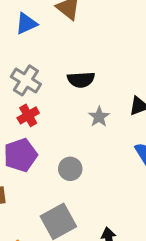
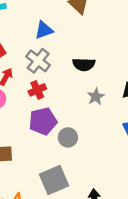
blue triangle: (26, 24) -> (44, 30), moved
purple pentagon: (20, 155) -> (43, 121), moved

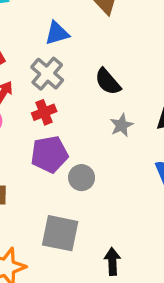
black semicircle: (84, 64) -> (108, 82), turned 45
gray square: (54, 180) -> (60, 233), turned 32

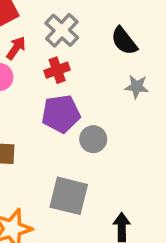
gray star: (122, 125) -> (137, 87), turned 30

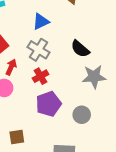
gray star: (137, 87) -> (94, 77), size x1.5
gray circle: (93, 139) -> (82, 115), moved

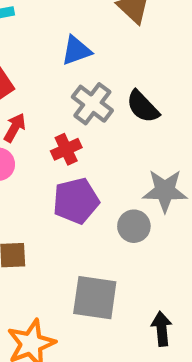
gray cross: (39, 50) -> (92, 104), moved
gray star: (94, 77) -> (165, 191), moved

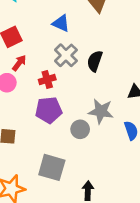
blue triangle: (76, 51) -> (61, 23), turned 36
black semicircle: (143, 107) -> (95, 61), turned 55

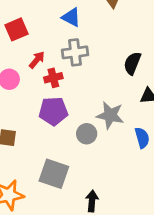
gray cross: (66, 55) -> (75, 52), turned 35
black semicircle: (95, 61) -> (132, 63), moved
red arrow: (19, 63) -> (37, 60), moved

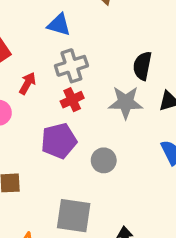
red cross: (53, 78) -> (72, 100), moved
gray star: (110, 115) -> (126, 102), moved

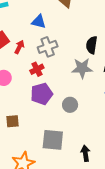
red arrow: (27, 83) -> (19, 47), moved
red cross: (72, 100) -> (37, 69), moved

